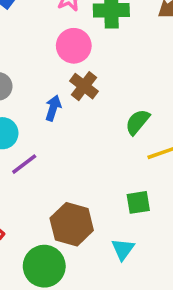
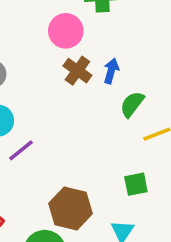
blue arrow: (53, 108) -> (111, 71), moved

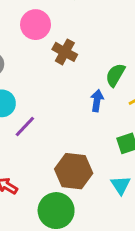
pink circle: (66, 31) -> (36, 25), moved
blue arrow: (111, 71) -> (97, 101), moved

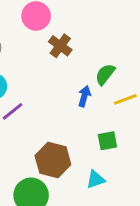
cyan triangle: (121, 185) -> (96, 180), turned 36

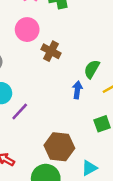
cyan triangle: (96, 180) -> (89, 168), moved

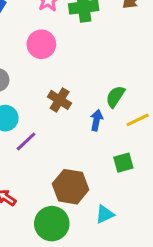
brown cross: (51, 51) -> (60, 100), moved

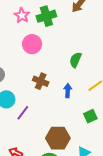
pink circle: (41, 44) -> (32, 44), moved
green semicircle: (115, 97) -> (75, 60), moved

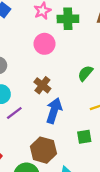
blue arrow: (68, 91) -> (54, 111), moved, size x1.6

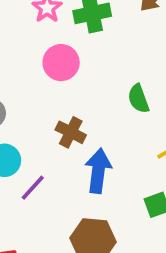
green semicircle: (85, 73) -> (138, 99), turned -49

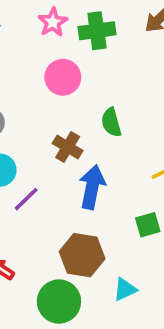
green semicircle: (138, 99) -> (111, 122), moved

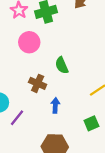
blue arrow: (92, 187) -> (55, 105), size x0.6

